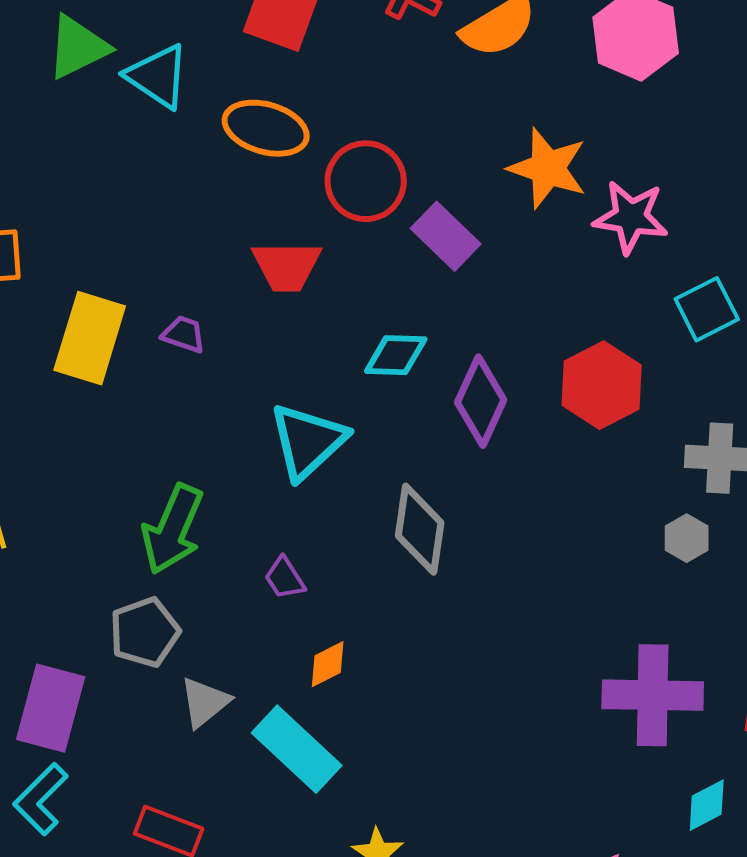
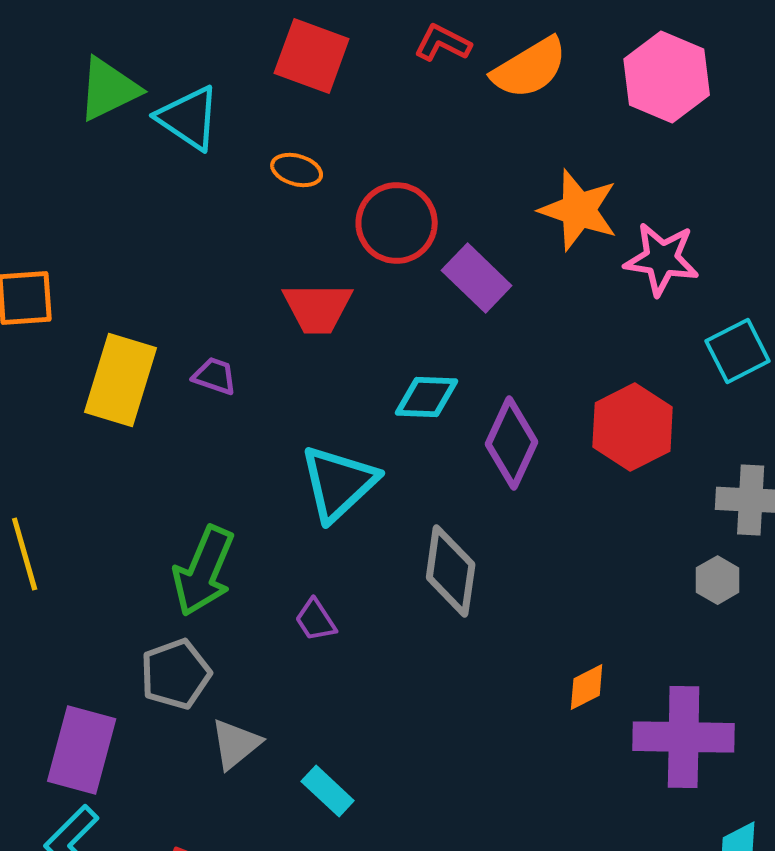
orange ellipse: (266, 128) -> (297, 170), size x0.6
orange diamond: (328, 664) -> (587, 687), moved
cyan rectangle: (297, 749) -> (328, 791), size x0.6

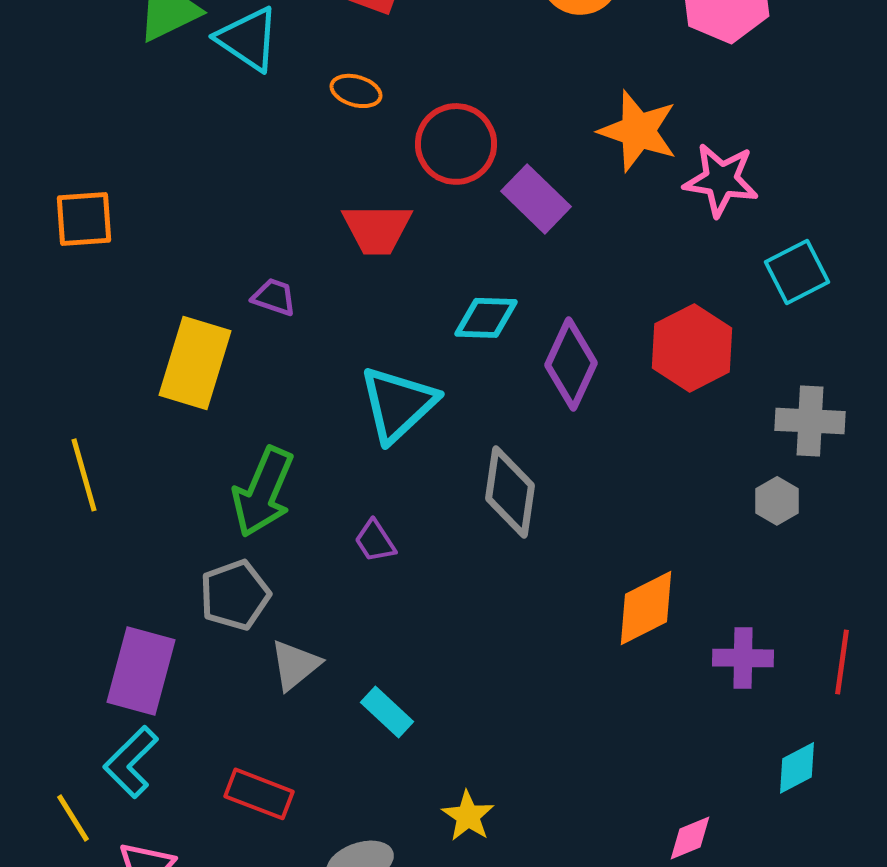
yellow rectangle: (121, 380) -> (195, 363), moved
orange diamond: (587, 687) -> (646, 608), size x1.6
purple cross: (684, 737) -> (743, 658), size x0.6

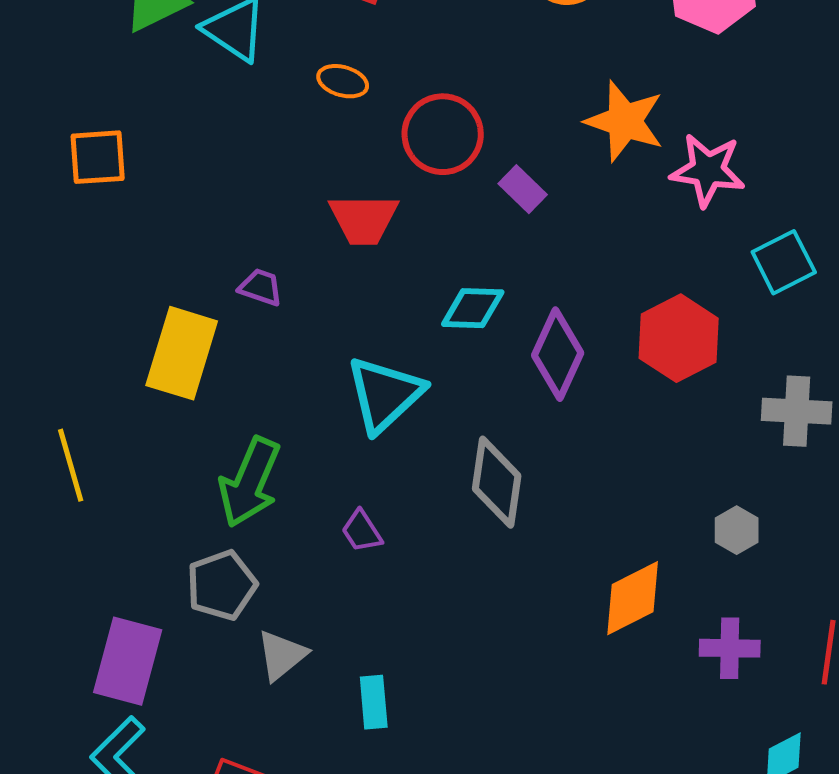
purple rectangle: (536, 199) -> (523, 189), size x0.7
orange square: (84, 219) -> (98, 157), moved
gray hexagon: (777, 501) -> (737, 530), moved
cyan rectangle: (387, 712) -> (374, 702), turned 42

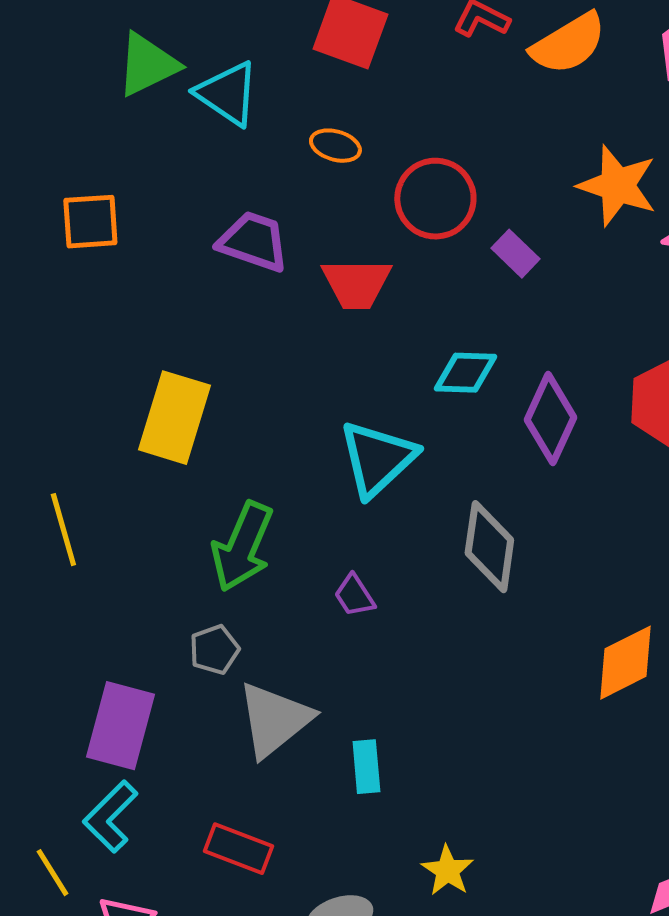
purple trapezoid: (261, 287) -> (253, 242), moved, size x1.6
gray pentagon: (222, 585) -> (214, 650), size x0.7
gray triangle: (282, 655) -> (274, 720), size x1.5

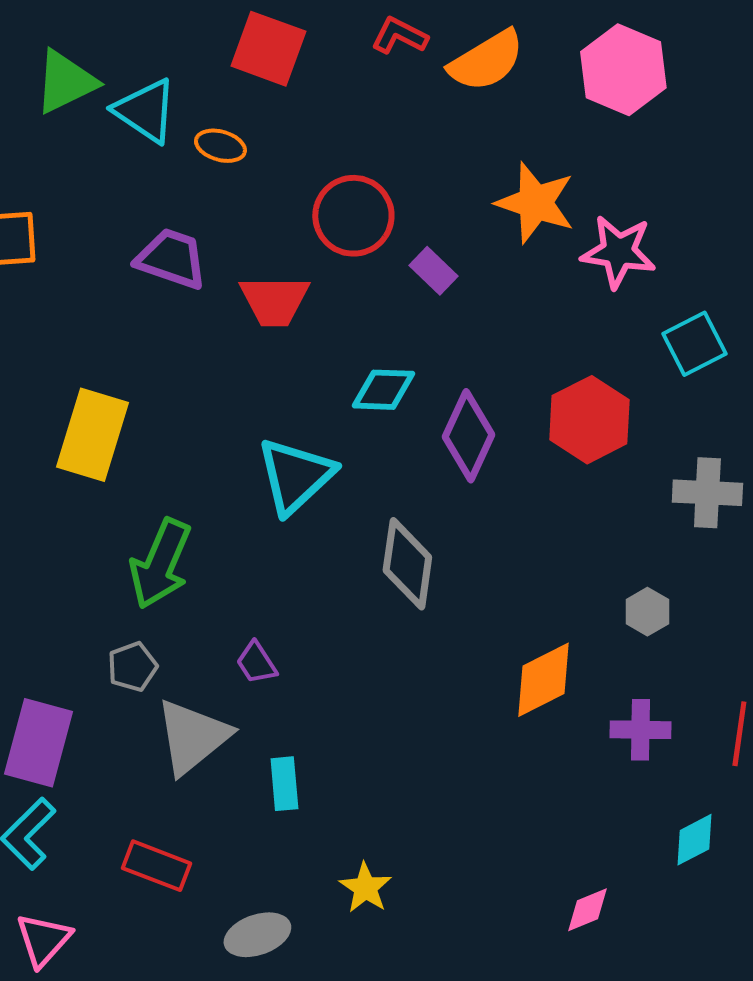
orange ellipse: (335, 146) -> (220, 146), moved
purple trapezoid: (354, 596) -> (256, 663), moved

